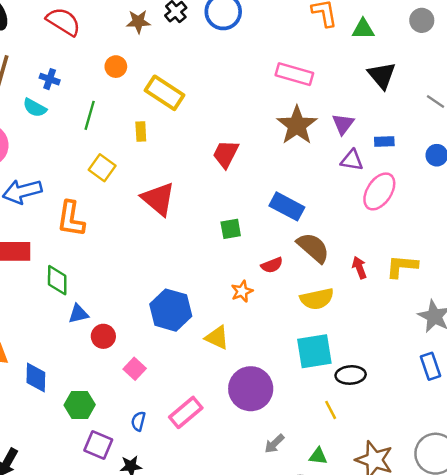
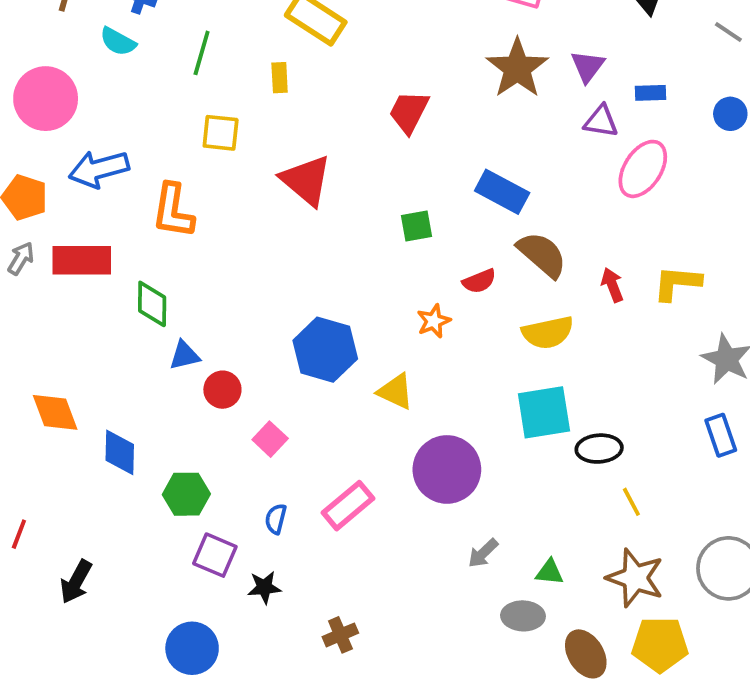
yellow square: (102, 168) -> (221, 133), turned -30
yellow line: (331, 410) -> (631, 502), moved

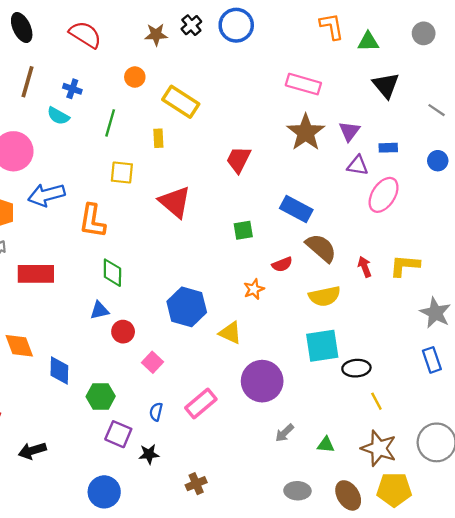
red rectangle: (82, 260) -> (36, 274), moved
green diamond: (152, 304) -> (112, 273), moved
black arrow: (76, 582) -> (32, 451), turned 44
gray ellipse: (523, 616) -> (297, 491), moved

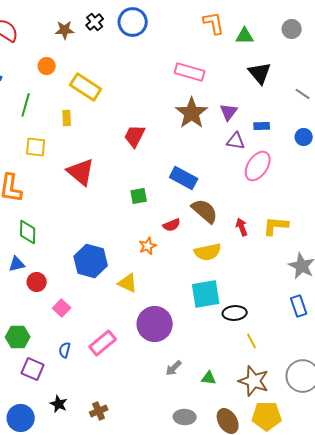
black star: (149, 454) -> (59, 404), moved, turned 30

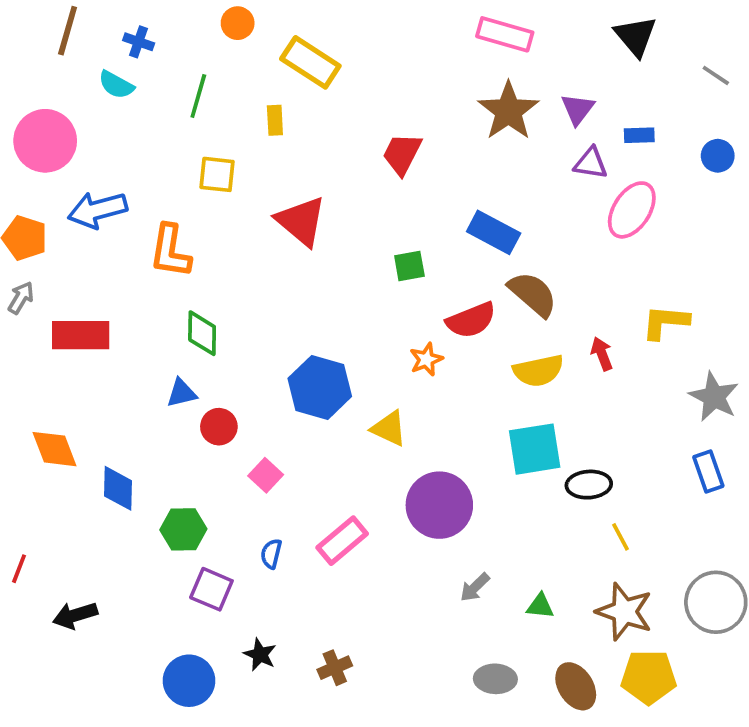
red semicircle: (172, 225) -> (471, 320), size x1.5
red arrow: (242, 227) -> (602, 354), moved

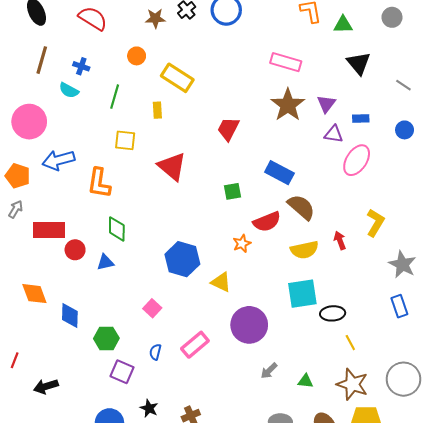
yellow L-shape: (665, 322) -> (375, 223), turned 116
red circle: (219, 427) -> (75, 250), moved

